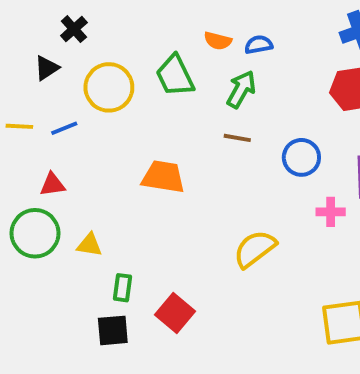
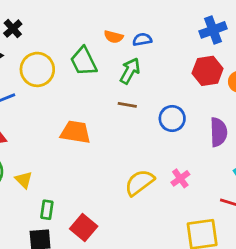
pink cross: (331, 212) -> (180, 178), moved, turned -36
yellow triangle: (89, 245) -> (24, 180), turned 36

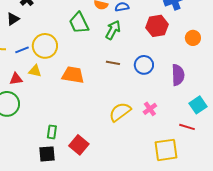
yellow circle: (37, 69) -> (45, 46), moved
red hexagon: (208, 71) -> (157, 26), moved
brown line: (127, 105) -> (113, 63), moved
yellow triangle: (24, 180) -> (35, 71), moved, turned -32

